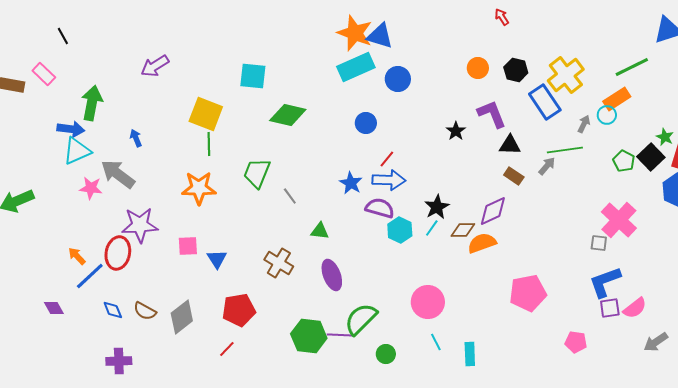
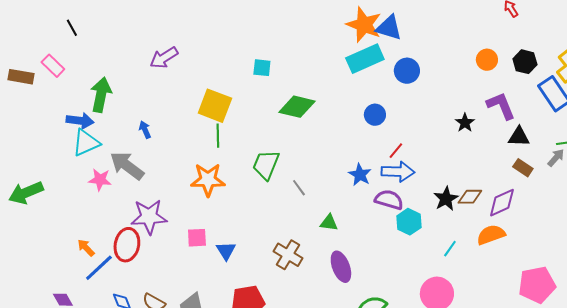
cyan square: (253, 76) -> (262, 68), size x0.7
cyan line: (432, 228) -> (450, 249), moved
brown diamond: (463, 230) -> (470, 197), moved

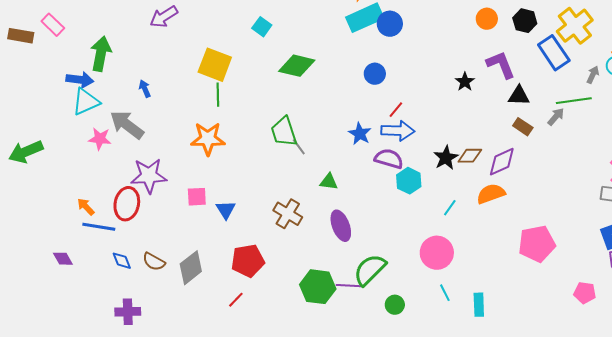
cyan square: (262, 68) -> (262, 27), turned 30
blue circle: (407, 71) -> (390, 24), moved
green trapezoid: (266, 165) -> (284, 132), moved, turned -40
blue line: (99, 268) -> (99, 227), turned 52

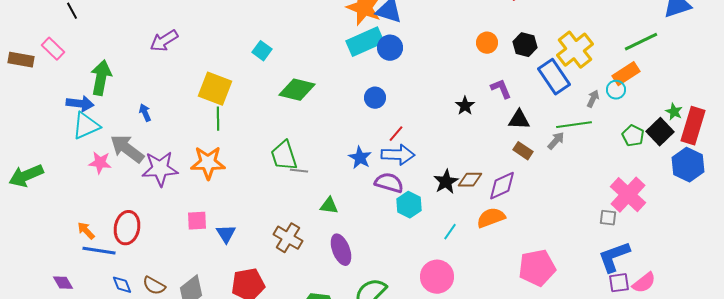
purple L-shape: (501, 65) -> (501, 89), size x0.7
gray line: (299, 147) -> (299, 171), turned -48
purple star: (149, 176) -> (160, 169), moved

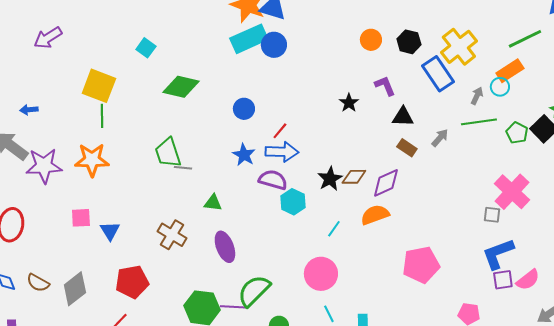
blue circle: (375, 98) -> (244, 109), moved
blue arrow: (145, 113) -> (29, 110), turned -72
green line: (574, 125) -> (479, 122), moved

